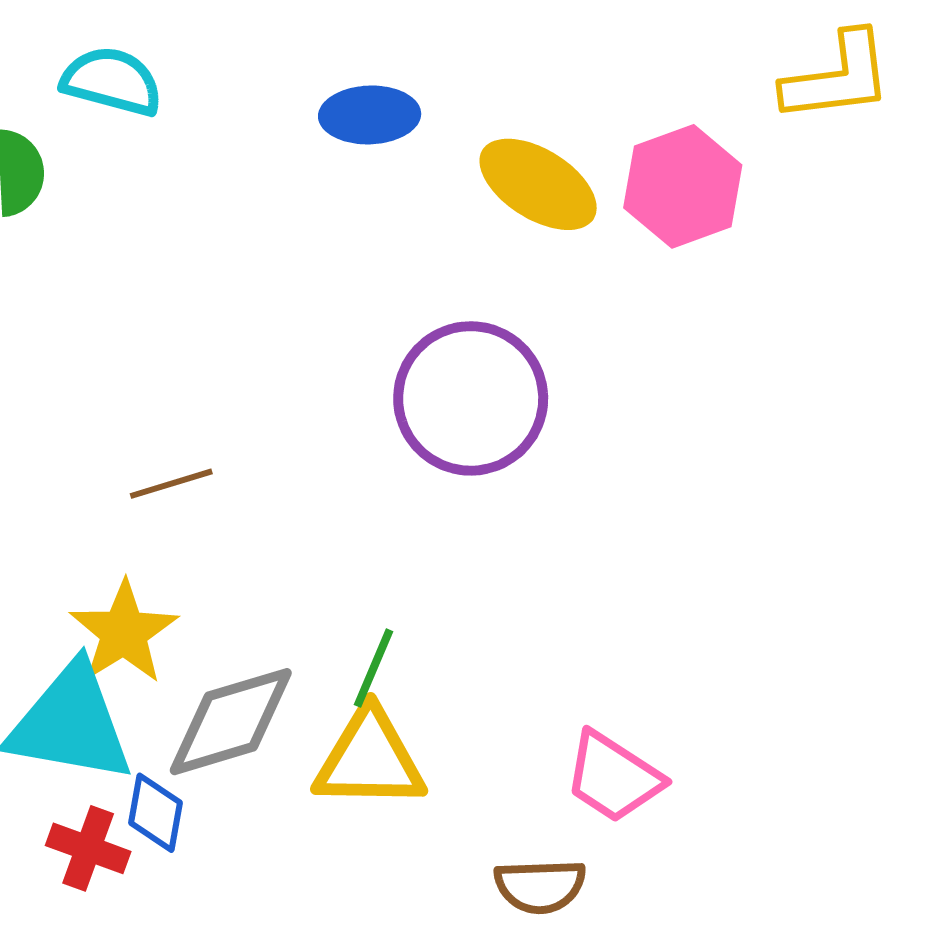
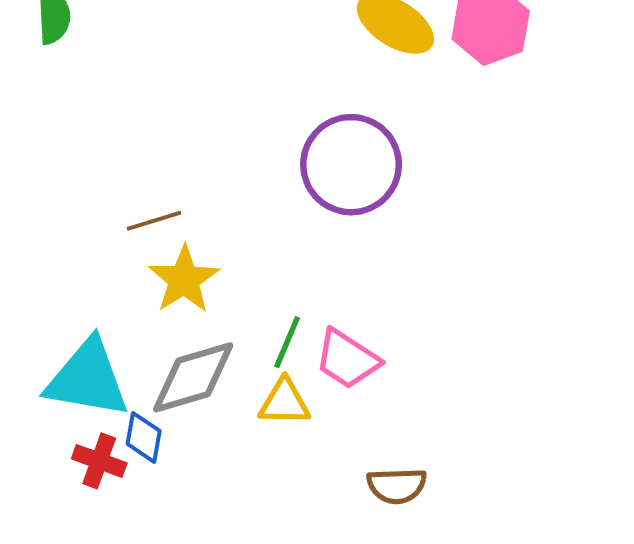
yellow star: (124, 632) -> (184, 279), moved
yellow triangle: (370, 759) -> (284, 402), size x0.7
pink trapezoid: (613, 777) -> (347, 359), moved

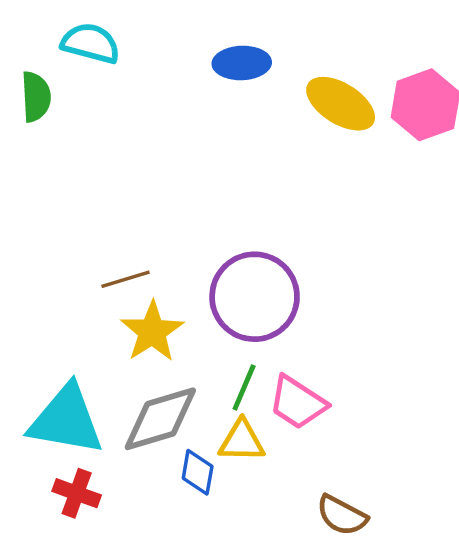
purple circle: (351, 165) -> (255, 297), moved
blue diamond: (144, 437) -> (198, 472), moved
brown semicircle: (397, 486) -> (342, 515), turned 30

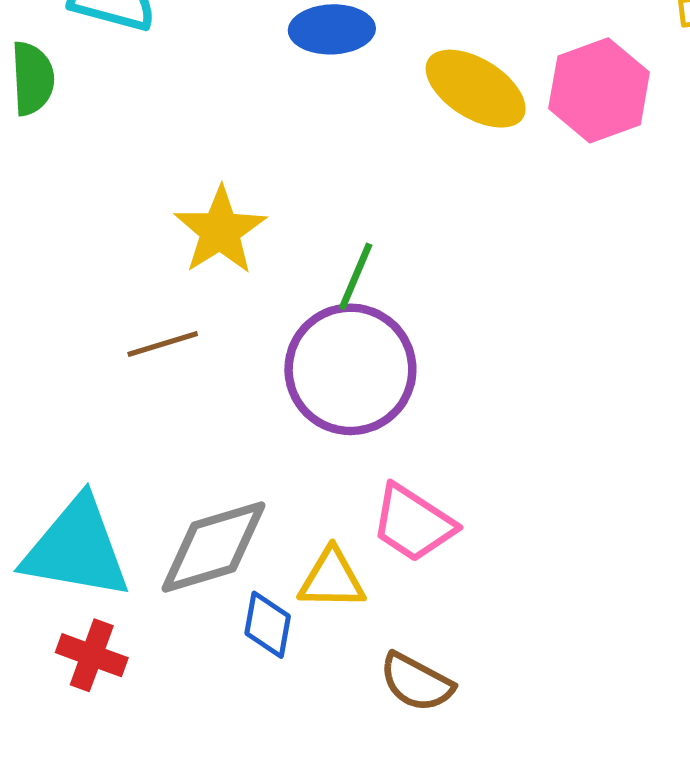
yellow star: (152, 332) -> (220, 231), moved
green line: (244, 387) -> (356, 276), moved
brown semicircle: (342, 515) -> (416, 682), moved

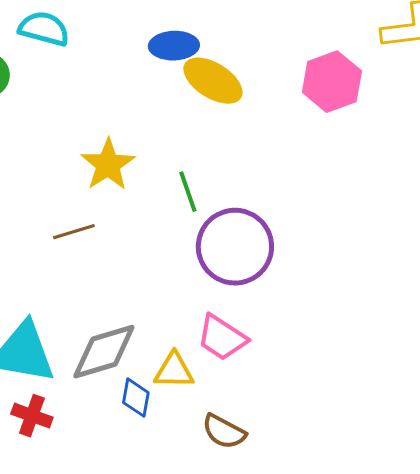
yellow ellipse: (476, 89) -> (213, 81), moved
green line: (356, 276) -> (188, 192), turned -42
purple circle: (350, 369) -> (235, 247), moved

